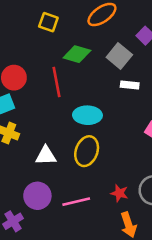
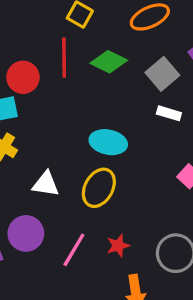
red line: (56, 82) -> (64, 58), moved
red star: (119, 193) -> (118, 246), moved, turned 30
pink line: (76, 202) -> (74, 250), turned -56

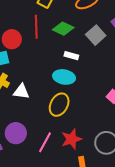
white rectangle: (169, 113) -> (71, 56), moved
white triangle: (46, 184) -> (21, 92), moved
red star: (118, 246) -> (71, 139), size x1.5

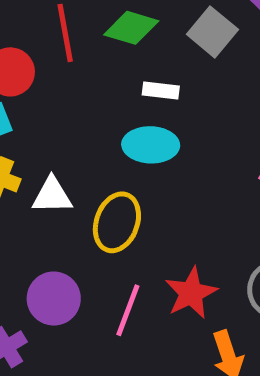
yellow ellipse: (59, 105) -> (117, 222), moved

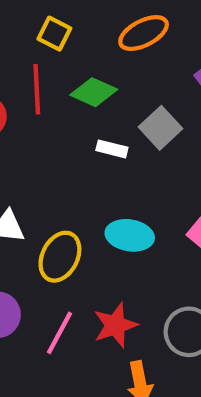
gray square: (212, 32) -> (160, 128), moved
cyan ellipse: (151, 145) -> (130, 235), moved

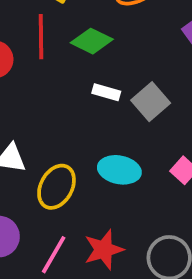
gray square: (160, 128) -> (151, 102), moved

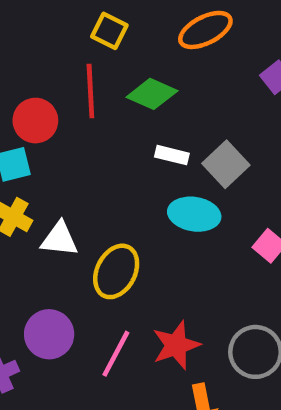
cyan ellipse: (119, 170) -> (194, 214), moved

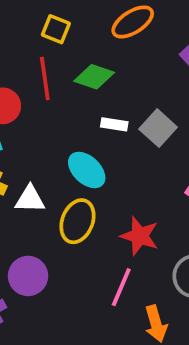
cyan ellipse: (194, 214) -> (87, 170), moved, turned 39
red star: (176, 345) -> (140, 236), moved, turned -30
pink line: (116, 354) -> (121, 287), moved

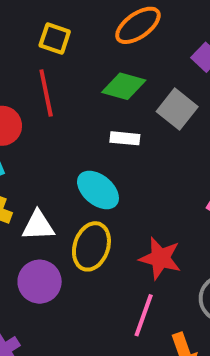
green diamond: (94, 77) -> (124, 86), moved
gray square: (158, 128) -> (177, 109), moved
purple circle: (28, 276) -> (40, 282), moved

